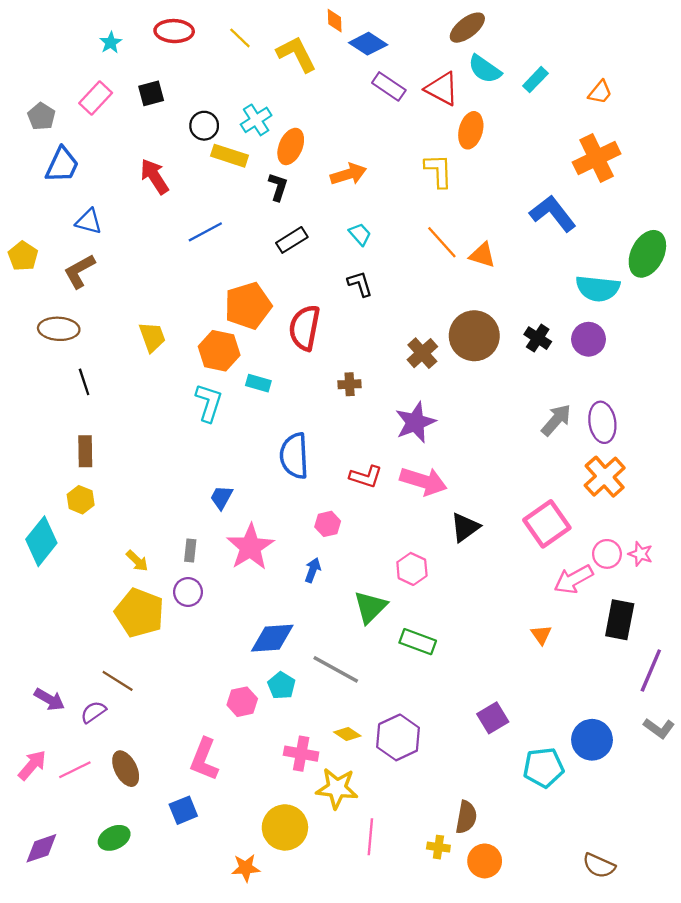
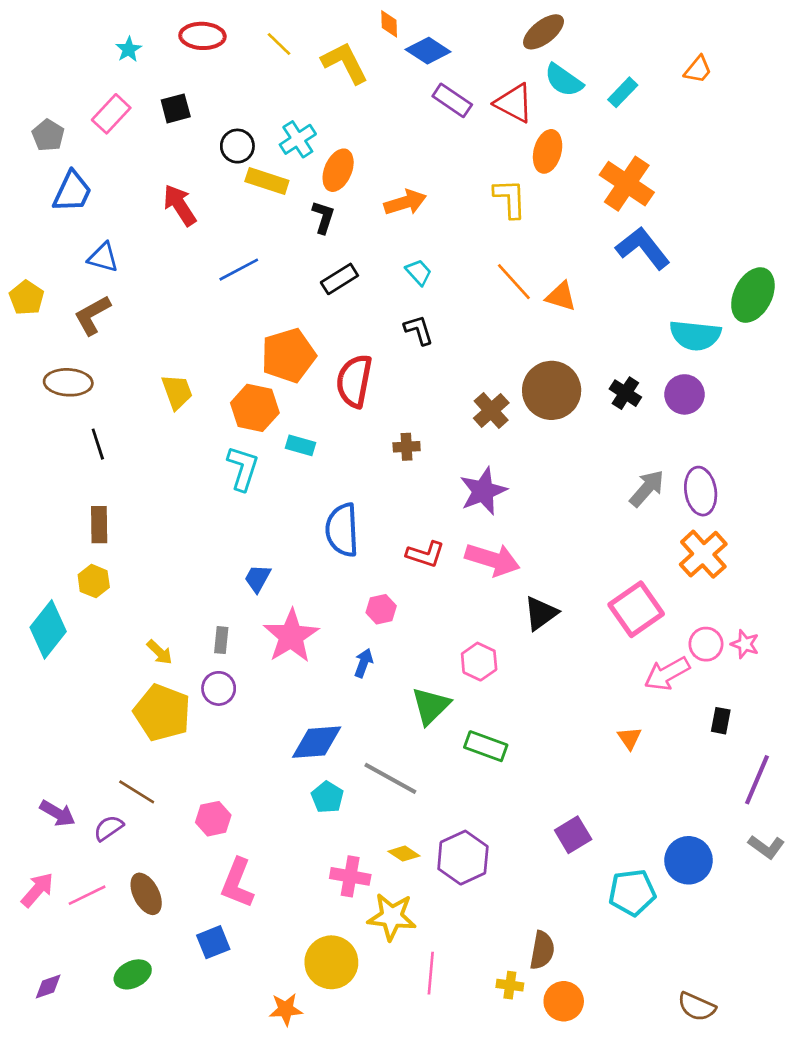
orange trapezoid: (600, 92) -> (698, 69), moved
orange cross: (597, 158) -> (627, 184), moved, turned -30
black rectangle: (620, 620) -> (721, 721), size x0.6
pink hexagon: (242, 702) -> (213, 819), moved
purple diamond: (41, 848) -> (48, 986), size x0.7

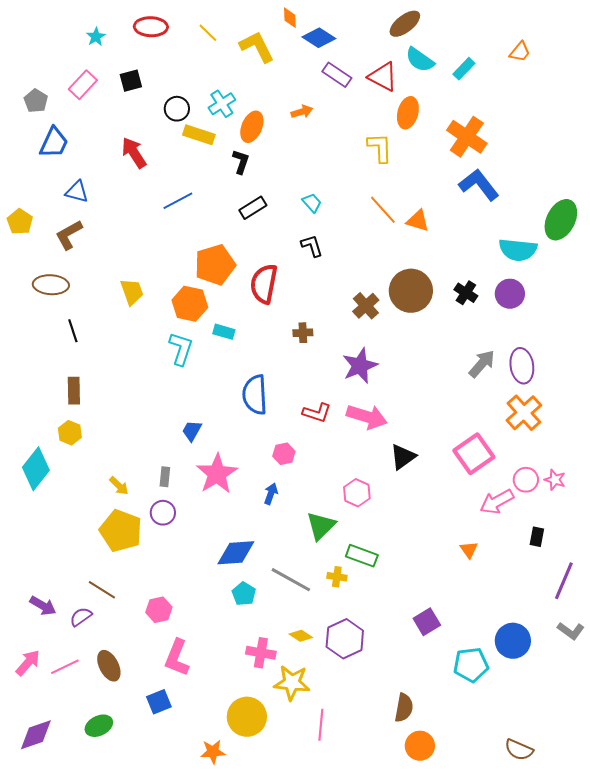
orange arrow: (405, 202) -> (302, 112), moved, size x0.7
yellow cross: (510, 985) -> (337, 577), moved
purple diamond: (48, 986) -> (36, 735), size x1.6

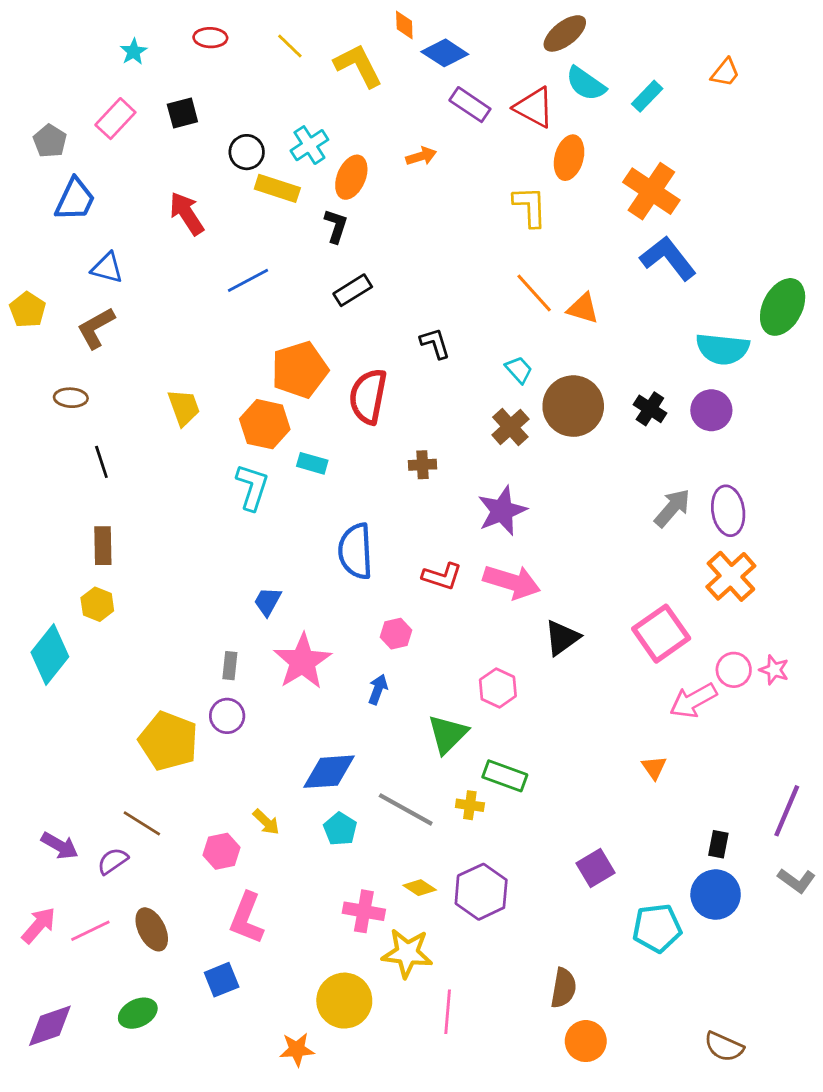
red ellipse: (151, 27) -> (210, 38), size x0.7
cyan trapezoid: (312, 203) -> (519, 370), moved
brown ellipse: (51, 285) -> (71, 398), size x0.7
yellow arrow: (119, 486) -> (266, 822), moved
black rectangle: (537, 537) -> (718, 844), moved

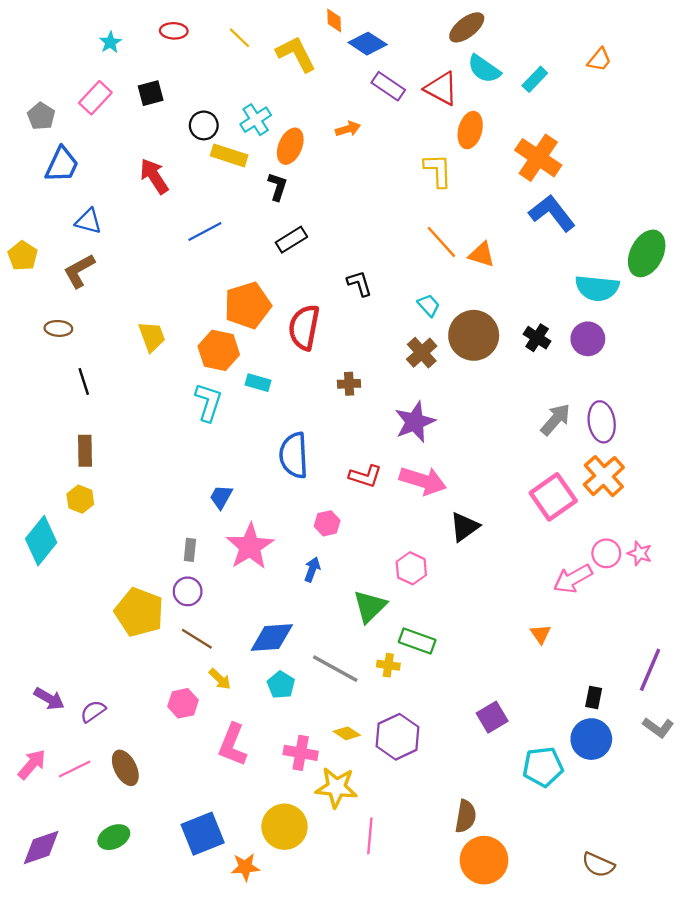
pink square: (661, 634) -> (553, 497), moved
brown line: (142, 823) -> (197, 639), moved
pink L-shape: (247, 918) -> (233, 745), moved
blue square: (222, 980) -> (203, 834), moved, size x1.5
orange circle: (586, 1041) -> (484, 860), size x1.4

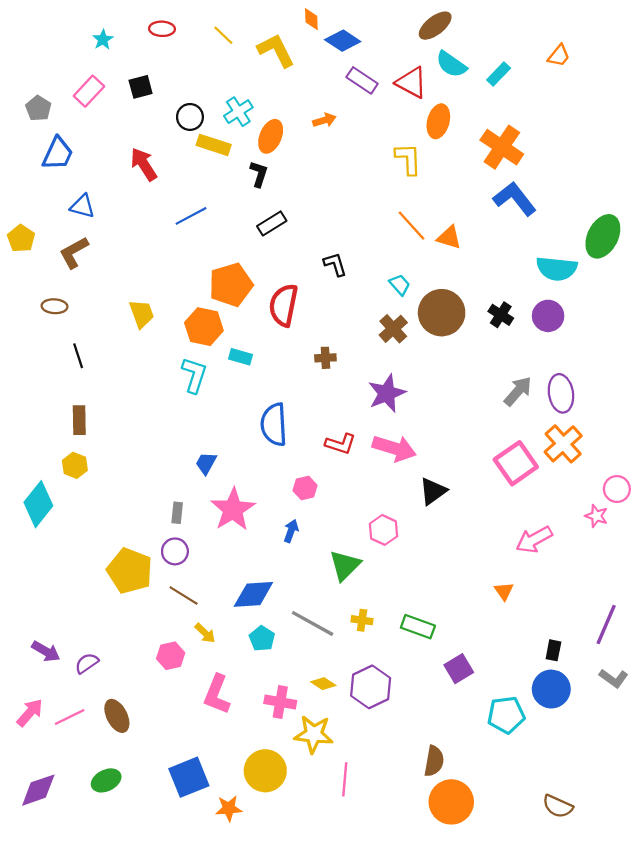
pink circle: (606, 553) -> (617, 489), moved
green rectangle: (417, 641) -> (418, 627), moved

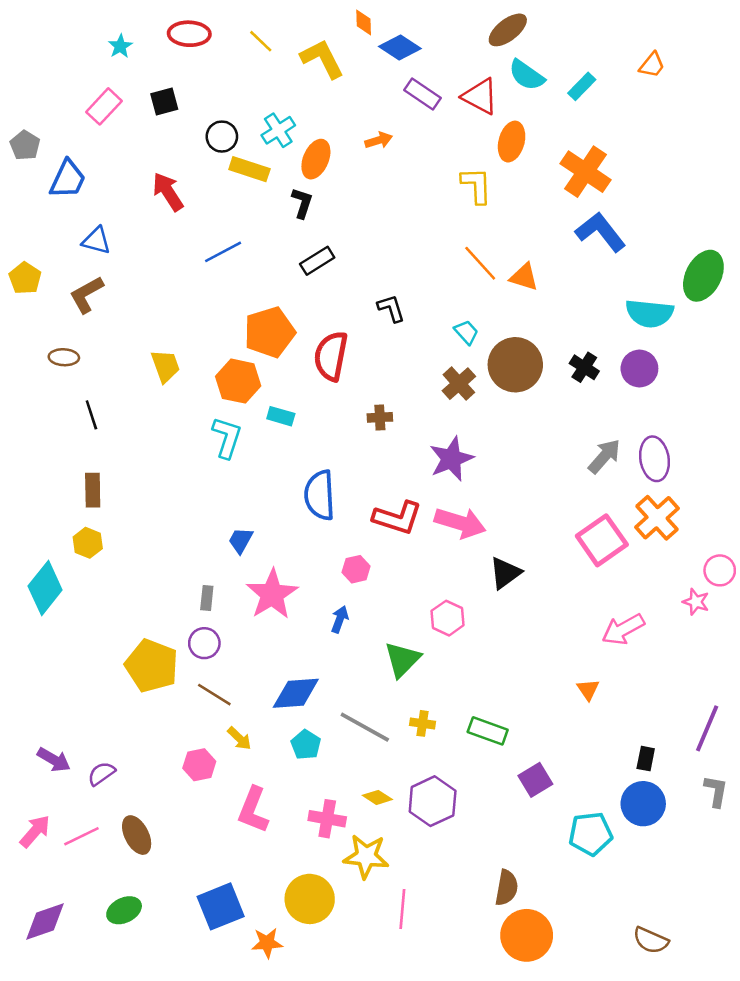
red ellipse: (162, 29) -> (189, 34), size x1.4
gray pentagon: (38, 108) -> (25, 145), moved
red L-shape: (341, 444) -> (397, 518), size x1.4
gray L-shape: (614, 678) -> (716, 791), turned -116

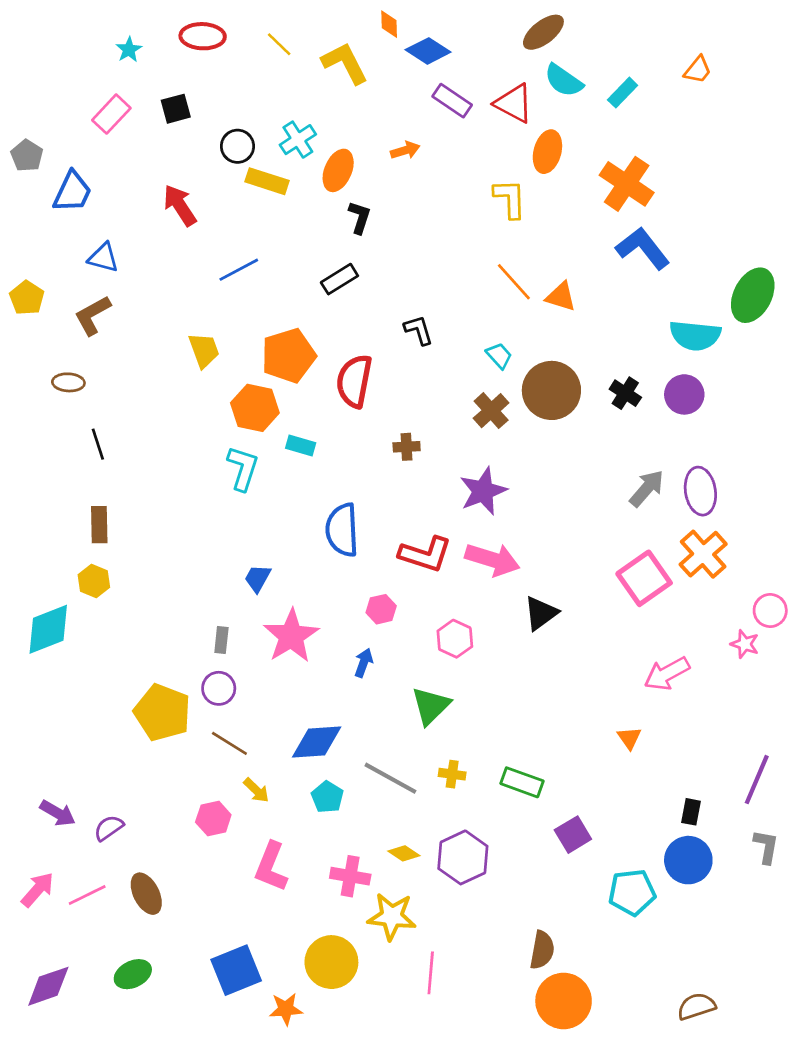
black L-shape: (302, 203) -> (360, 217), moved
yellow trapezoid: (165, 366) -> (204, 350), moved
cyan diamond: (45, 588) -> (48, 629), turned 30
pink hexagon: (448, 618) -> (455, 639), moved
brown semicircle: (651, 940) -> (696, 1006), turned 138

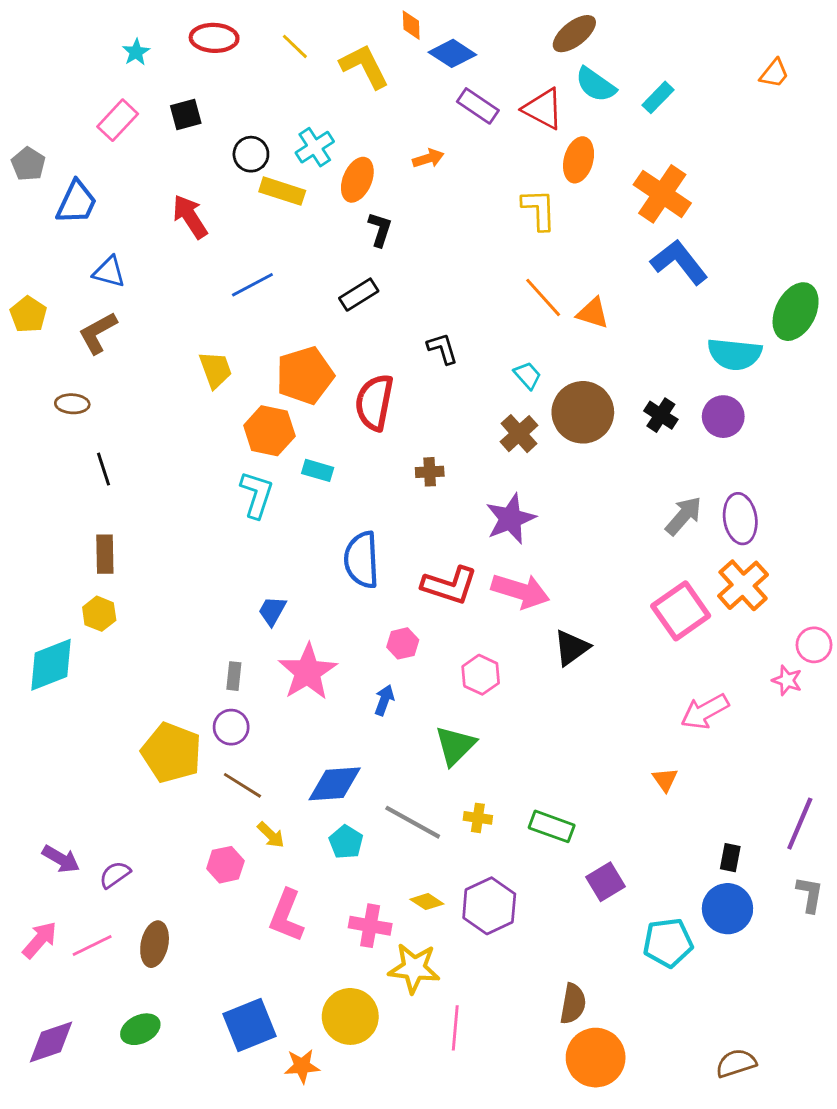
orange trapezoid: (698, 70) -> (774, 73), moved
brown ellipse: (146, 894) -> (155, 944), turned 39

